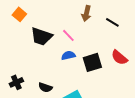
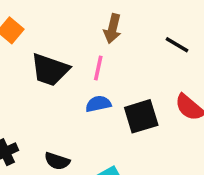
brown arrow: (86, 13) -> (113, 29), moved
pink line: (68, 35) -> (98, 68), turned 56

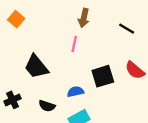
black trapezoid: (50, 70) -> (36, 67), moved, turned 32
blue semicircle: (98, 104) -> (75, 92), moved

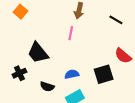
black square: (103, 76) -> (104, 74), moved
black cross: (13, 100) -> (19, 73), moved

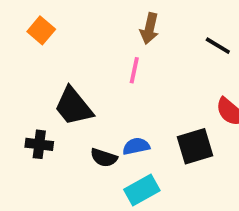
black cross: (19, 73) -> (39, 144), turned 32
black semicircle: (47, 87) -> (104, 158), moved

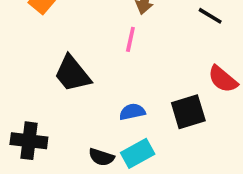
black cross: (39, 144) -> (29, 141), moved, size x1.4
black semicircle: (104, 158) -> (101, 157), moved

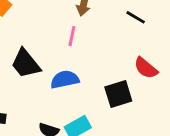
blue semicircle: (132, 112) -> (65, 80), moved, size x1.4

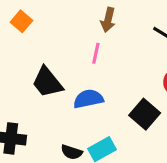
black square: (118, 94) -> (145, 114), turned -32

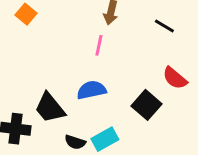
black trapezoid: (47, 82) -> (50, 108), moved

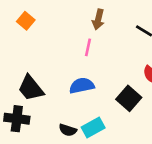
black trapezoid: (50, 108) -> (31, 88), moved

